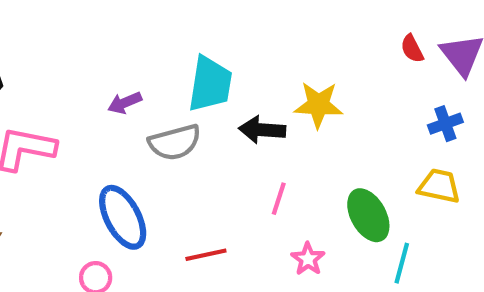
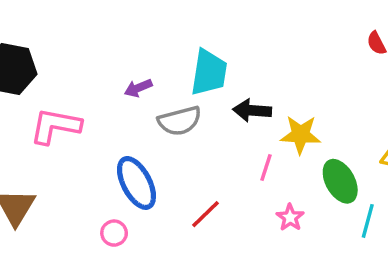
yellow star: (318, 105) -> (300, 135), moved
red line: (206, 255) -> (206, 214), turned -32

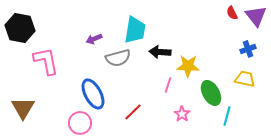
pink L-shape: (55, 126) -> (46, 61), turned 68
pink circle: (114, 233) -> (80, 123), size x1.5

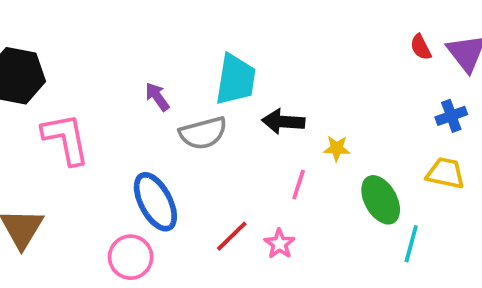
purple arrow: (94, 39) -> (157, 97), turned 77
yellow star: (188, 66) -> (337, 148), size x0.6
pink star: (182, 114) -> (279, 244), moved

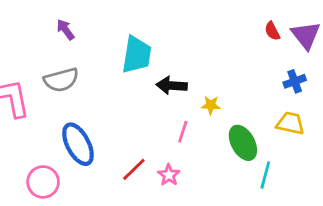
purple arrow: (157, 97) -> (65, 30), moved
gray semicircle: (203, 133) -> (61, 80), moved
pink circle: (131, 257) -> (43, 182), moved

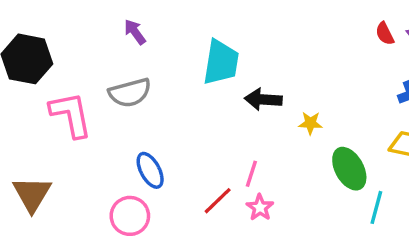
pink line: (183, 132) -> (251, 174), moved
blue ellipse: (78, 144) -> (150, 170), size x0.7
pink circle: (43, 182) -> (130, 216), moved

